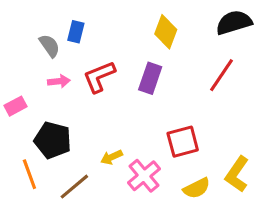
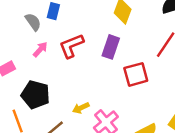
pink arrow: (59, 81) -> (40, 49), turned -42
red square: (183, 142) -> (136, 74), moved

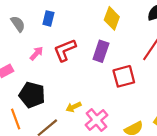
gray semicircle: (33, 22) -> (18, 24), moved

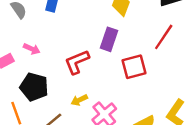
red L-shape: (65, 50) -> (77, 62), moved
pink arrow: (36, 53) -> (32, 49), moved, turned 72

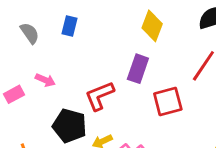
black pentagon: (34, 87) -> (70, 126), moved

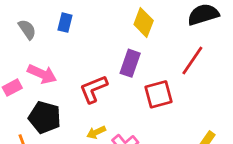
pink arrow: (45, 80) -> (42, 74), size x1.5
black pentagon: (70, 126) -> (45, 117), moved

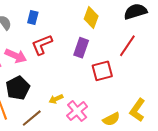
red L-shape: (93, 89) -> (42, 45), moved
black pentagon: (45, 117) -> (18, 88), turned 30

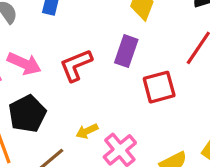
red L-shape: (42, 45) -> (76, 65), moved

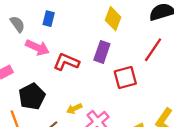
pink arrow: (24, 64) -> (37, 47), moved
red L-shape: (76, 65) -> (66, 62), turned 45

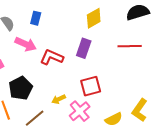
yellow diamond: (113, 19) -> (94, 18), turned 40
red line: (153, 50) -> (130, 46), turned 55
red square: (125, 78) -> (91, 86), moved

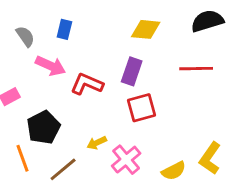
yellow diamond: (94, 18) -> (146, 29), turned 35
red square: (91, 86) -> (141, 108), moved

